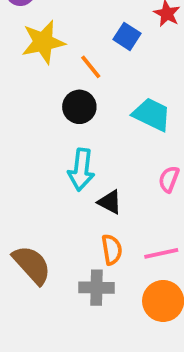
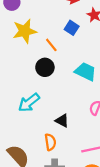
cyan arrow: (81, 170) -> (29, 103), moved, turned 45
orange semicircle: (112, 250) -> (50, 142), moved

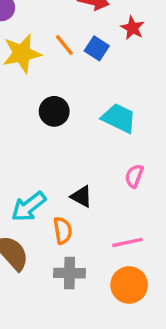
orange line: (51, 45) -> (64, 45), moved
cyan arrow: (29, 103) -> (29, 207), moved

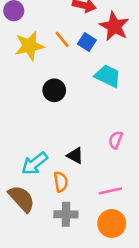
red star: (133, 28) -> (114, 26), size x1.6
cyan trapezoid: (119, 118) -> (108, 76), moved

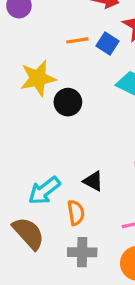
orange line: (62, 39) -> (77, 40), turned -60
yellow star: (29, 46) -> (38, 78), moved

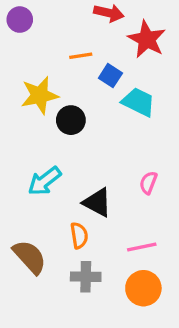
blue square: (107, 44) -> (110, 76), moved
black triangle: (93, 181) -> (97, 203), size x1.4
cyan arrow: (44, 191) -> (44, 181), moved

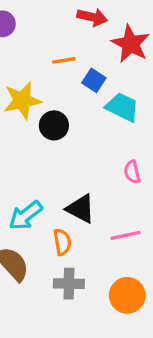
cyan arrow: (44, 181) -> (26, 215), moved
pink semicircle: (148, 183) -> (132, 172), moved, turned -35
pink line: (142, 247) -> (126, 235), moved

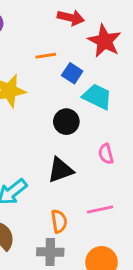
black circle: (54, 125) -> (66, 122), moved
black triangle: (81, 209) -> (60, 170), moved, turned -48
orange semicircle: (62, 242) -> (59, 221), moved

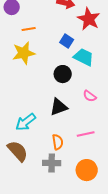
orange line: (46, 56) -> (29, 29), moved
pink semicircle: (106, 154) -> (90, 96), turned -40

